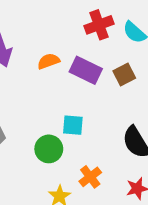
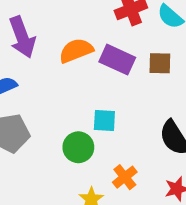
orange semicircle: (48, 61) -> (76, 51), size x1.4
brown square: (124, 74) -> (160, 63), turned 30

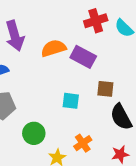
brown square: (160, 63) -> (105, 89), moved
green circle: (78, 147) -> (34, 133), moved

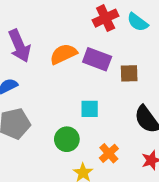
brown square: (105, 89) -> (129, 73), moved
green circle: (34, 133) -> (67, 139), moved

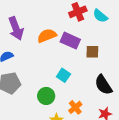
cyan square: (90, 109) -> (63, 75), turned 32

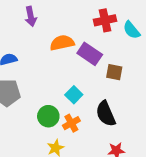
purple arrow: (16, 28) -> (31, 16), moved, size x0.7
black semicircle: (103, 85) -> (106, 114), moved
orange cross: (75, 107) -> (71, 123), moved

